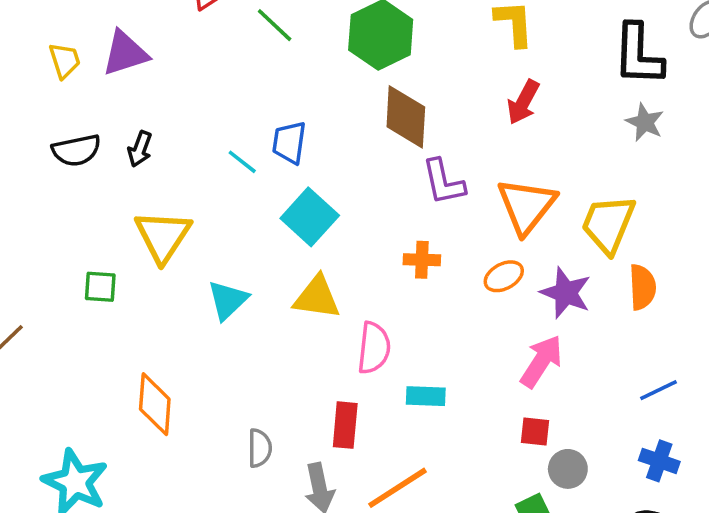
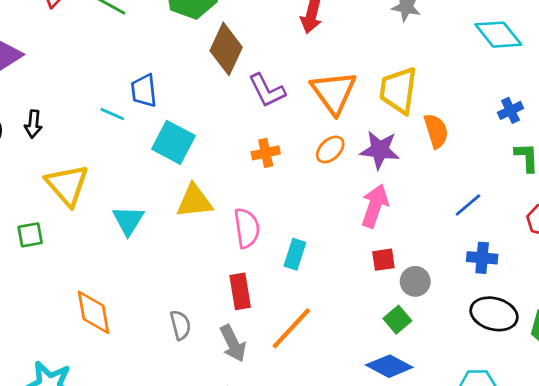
brown diamond: (406, 117) -> (226, 49), turned 36
cyan rectangle: (426, 396) -> (295, 254), turned -60

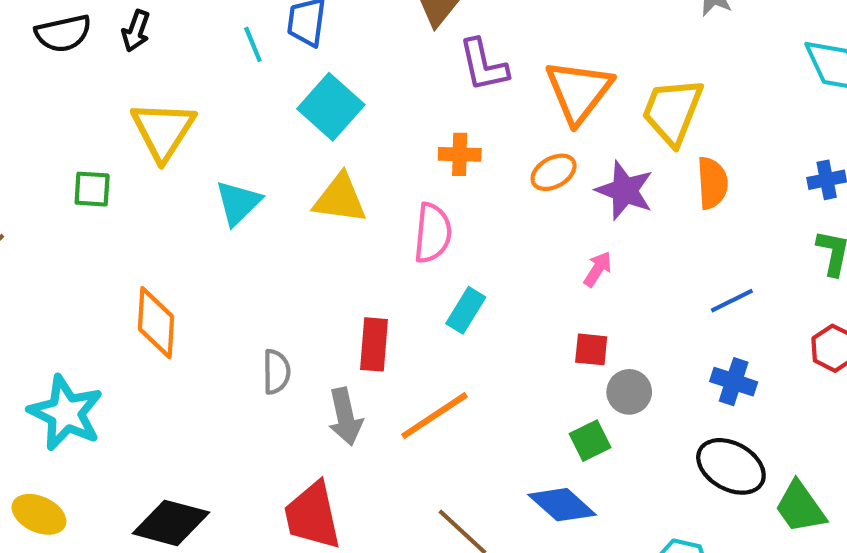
cyan line: (112, 114) -> (253, 44), turned 30
pink arrow: (375, 206) -> (598, 269), size x0.6
pink semicircle: (247, 228) -> (433, 233), moved

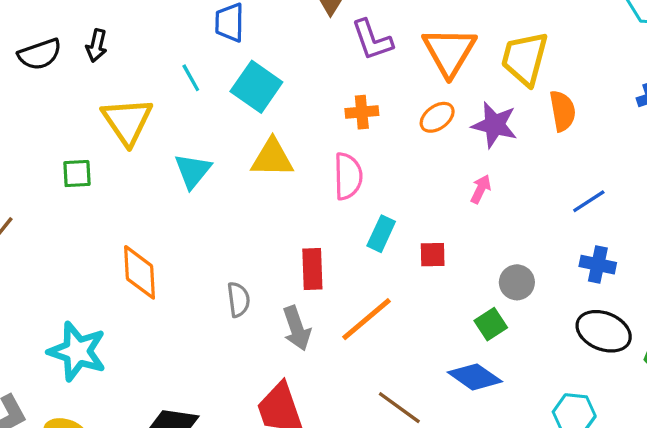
cyan line: (253, 44) -> (191, 78), moved
red square: (591, 349) -> (433, 255), moved

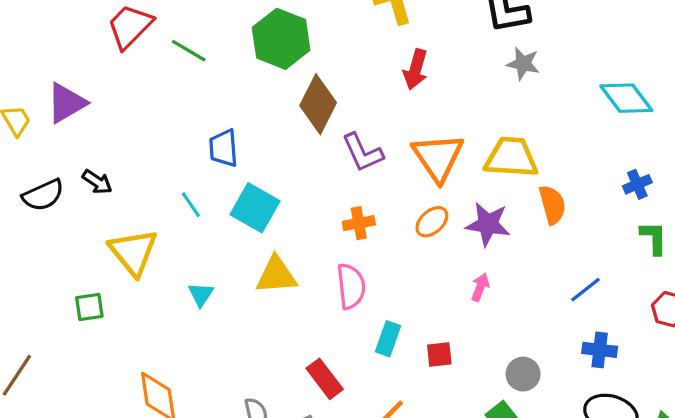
black arrow: (97, 46) -> (97, 182), turned -64
yellow trapezoid: (525, 58) -> (511, 157), turned 84
cyan triangle: (193, 171) -> (201, 294), size x0.7
red rectangle: (312, 269) -> (325, 379), turned -30

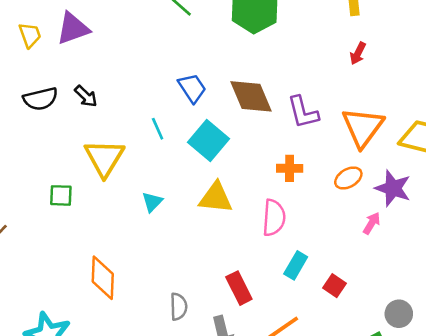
red arrow: (416, 69) -> (358, 53), size x0.7
brown diamond: (318, 104) -> (251, 96), moved, turned -60
blue trapezoid: (223, 148) -> (192, 88), turned 140
pink arrow: (480, 287) -> (372, 223), moved
red square: (439, 355) -> (335, 286), turned 30

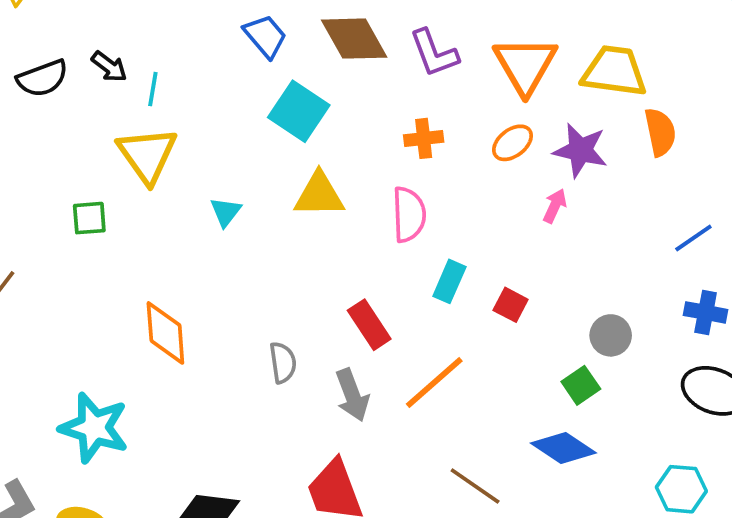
cyan line: (158, 129) -> (153, 89), moved, turned 40

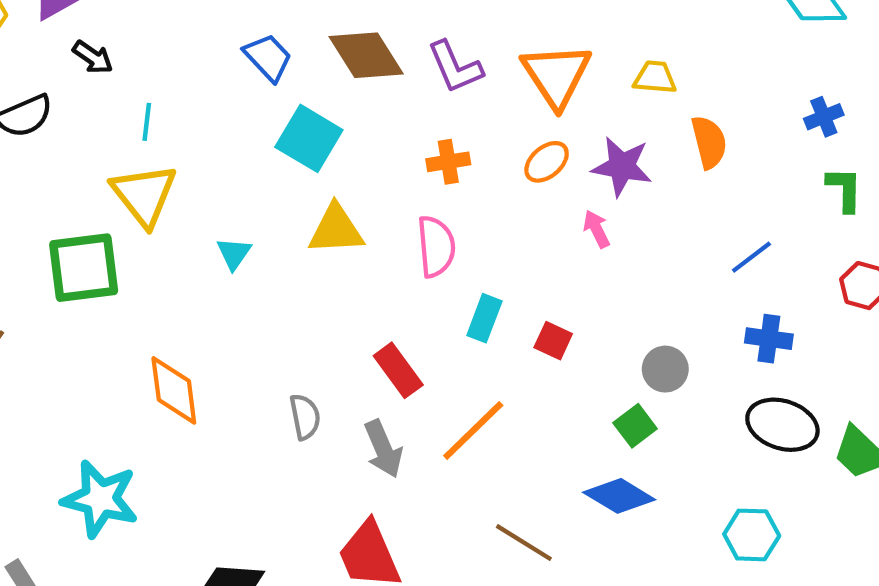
black arrow: (109, 67) -> (93, 57), moved
yellow trapezoid: (614, 71) -> (655, 77), size x0.6
pink arrow: (555, 206) -> (597, 229), turned -48
green square: (89, 218) -> (84, 268), size x1.8

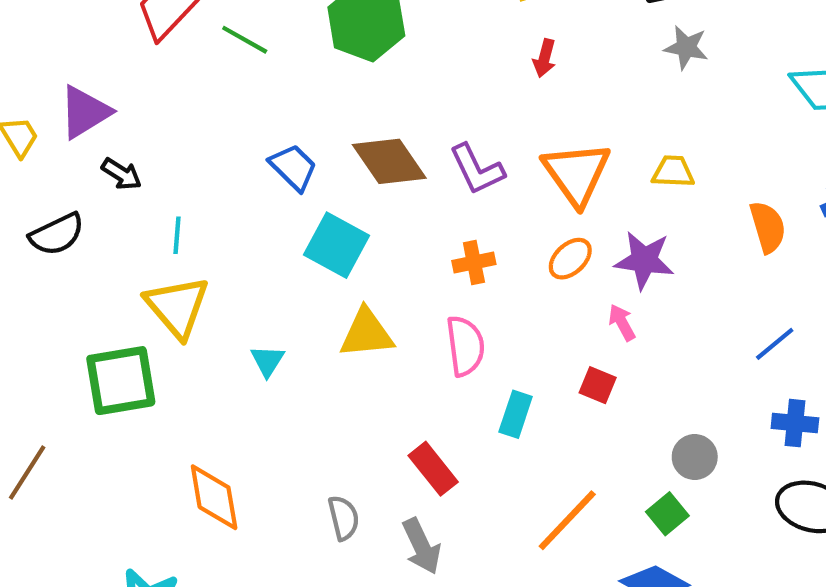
orange semicircle: (709, 142) -> (768, 227), moved
red square: (553, 341) -> (598, 385), moved
orange line: (473, 431) -> (567, 520), moved

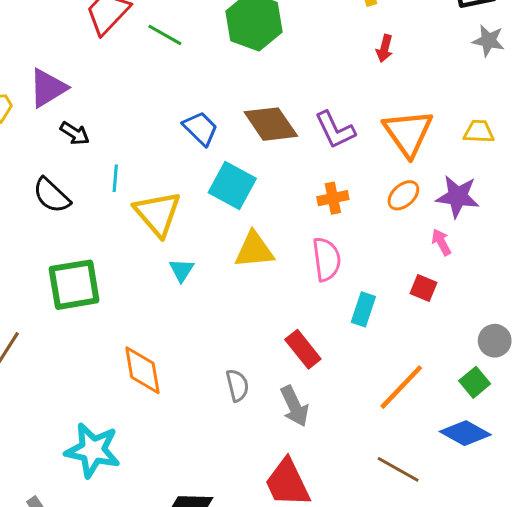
black semicircle: (57, 234) -> (52, 195), moved, turned 69
yellow triangle: (177, 307) -> (158, 214), moved

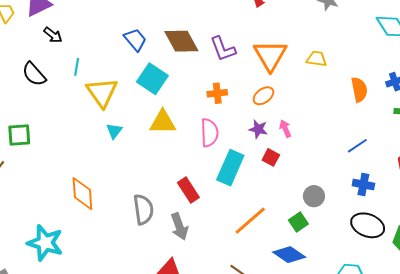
purple star: (458, 196) -> (258, 129), moved, size x0.7
green square: (74, 285) -> (19, 135), moved, size x0.7
cyan rectangle: (363, 309) -> (230, 168), size x1.6
gray semicircle: (237, 385) -> (143, 209), size x1.4

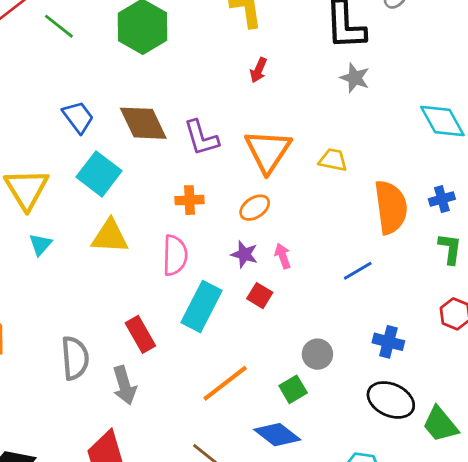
orange semicircle: (359, 90) -> (391, 207), size x1.5
blue line: (357, 146) -> (358, 271), moved

